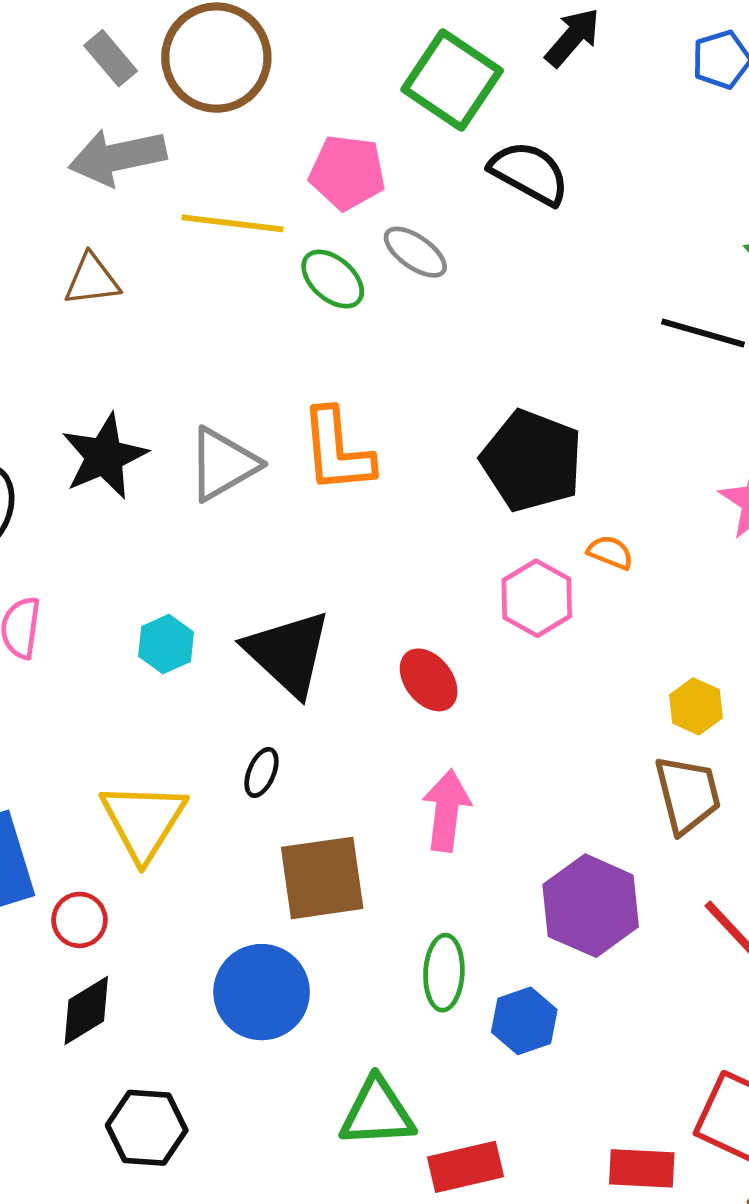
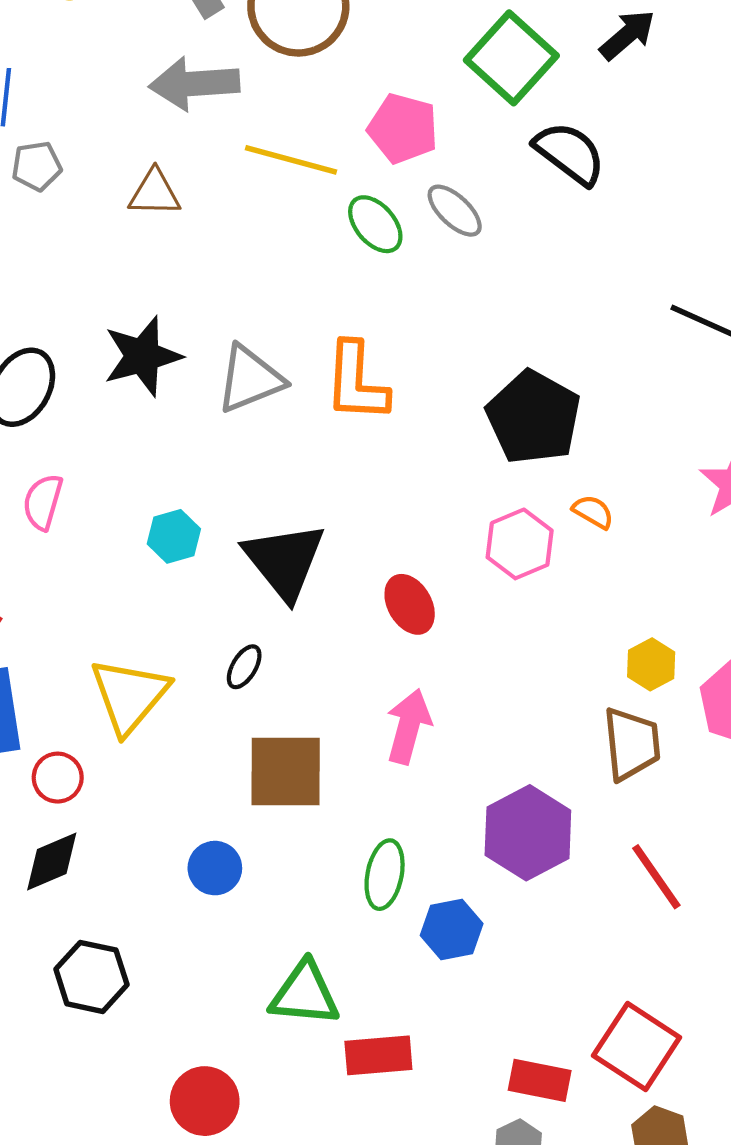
blue circle: (262, 992) -> (215, 868), size x0.6

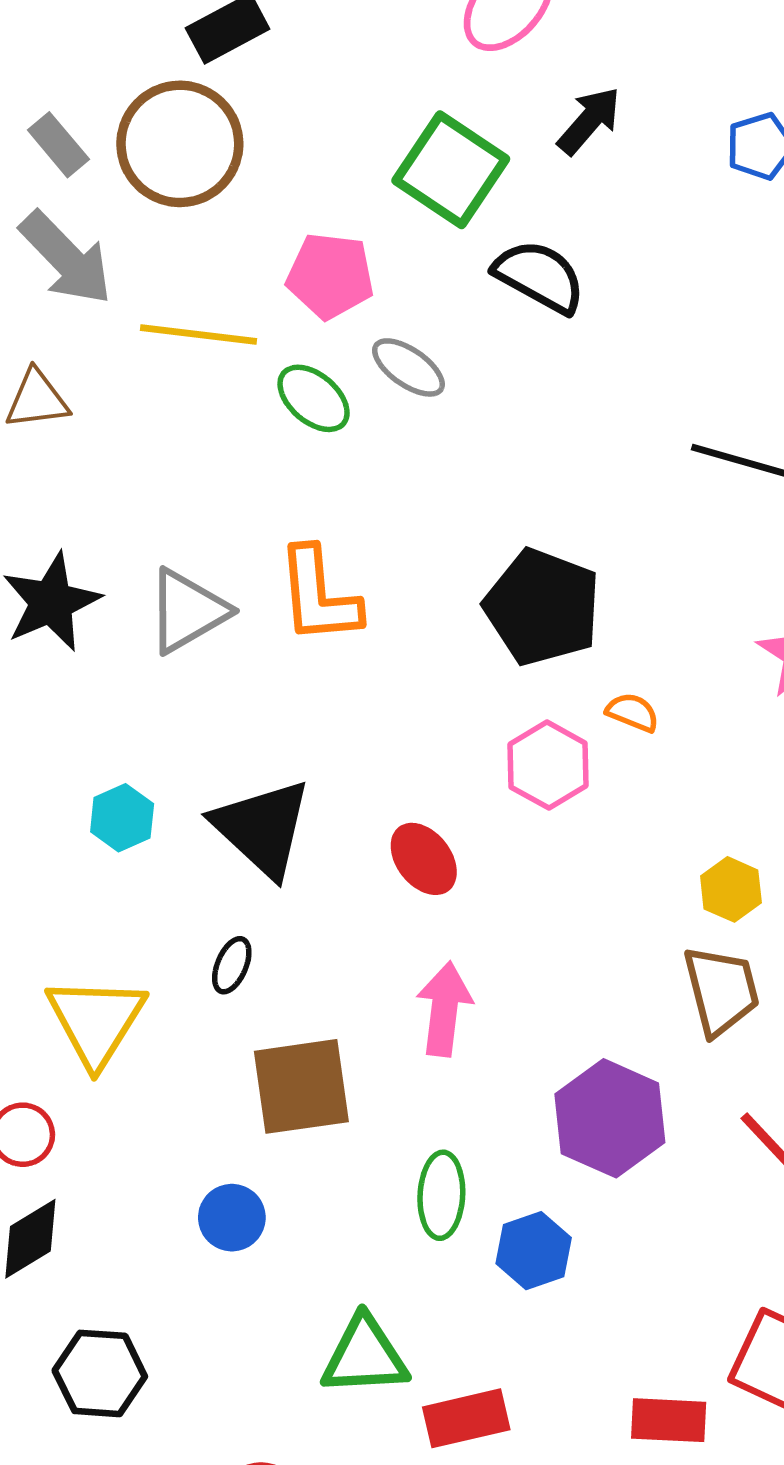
gray arrow: (194, 84) -> (66, 258), turned -122

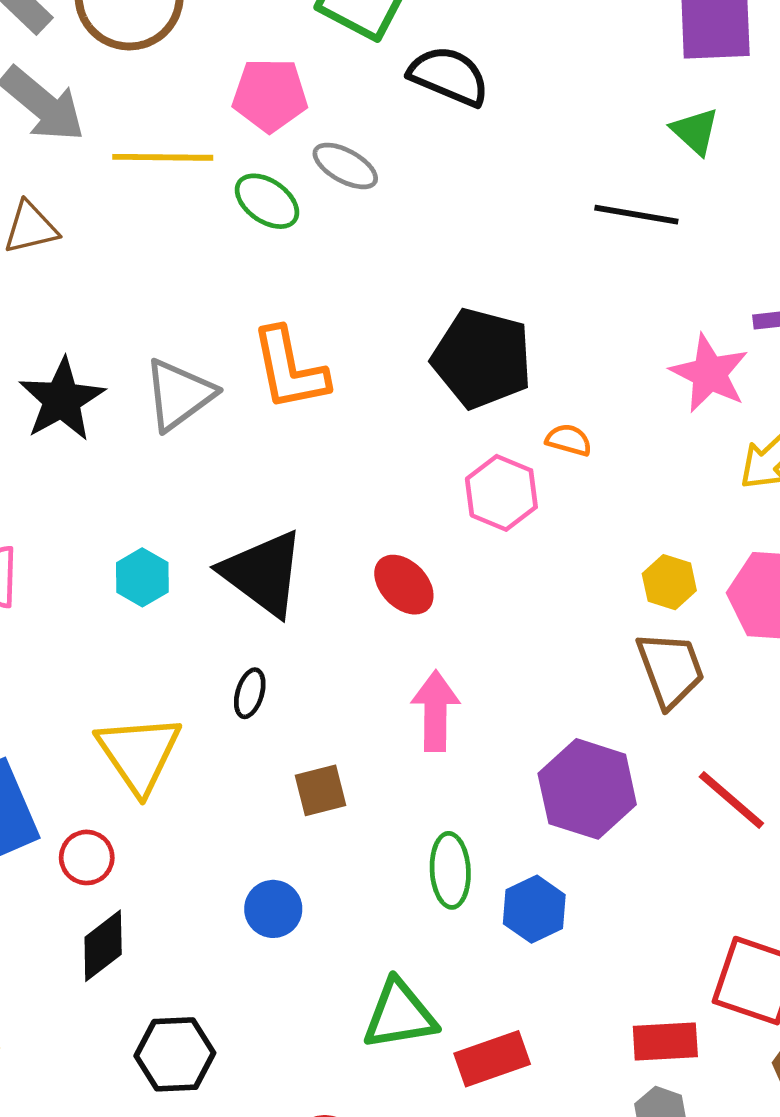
brown square: (301, 1086) -> (321, 790), size x0.6

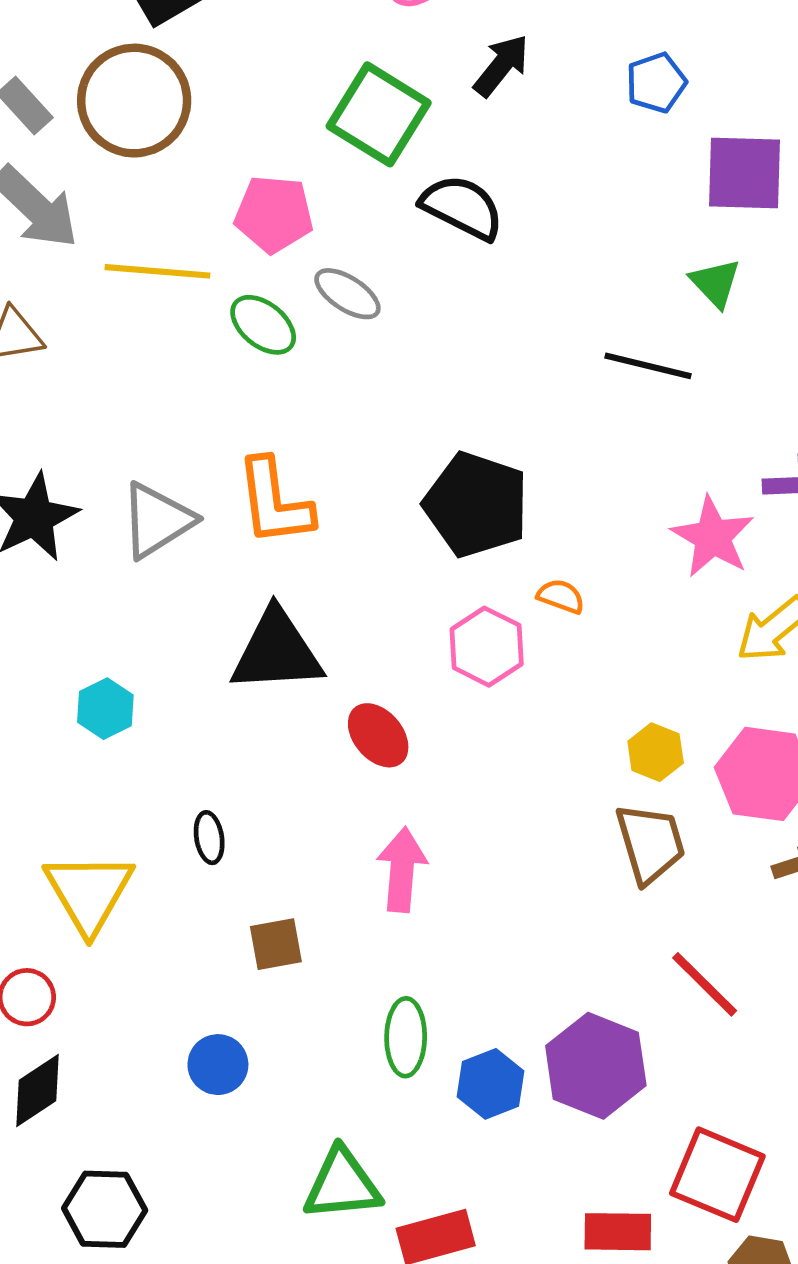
black triangle: (263, 573) -> (277, 651), moved, turned -44
black ellipse: (250, 693) -> (209, 838), turned -30
purple hexagon: (587, 789) -> (596, 1066), moved

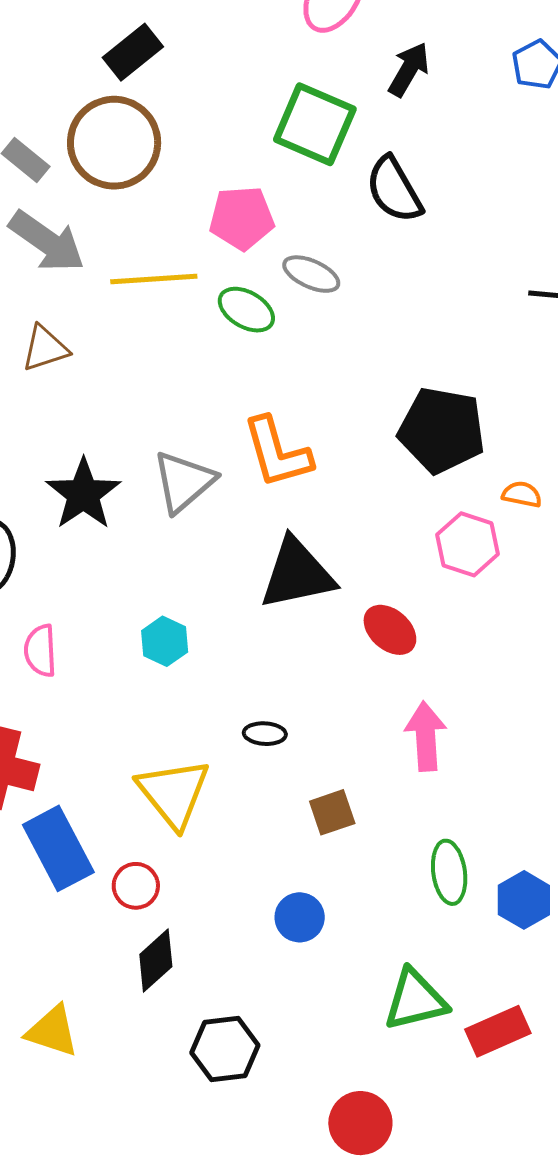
black semicircle: (462, 207) -> (394, 190), turned -138
black ellipse: (209, 838) -> (265, 734), turned -69

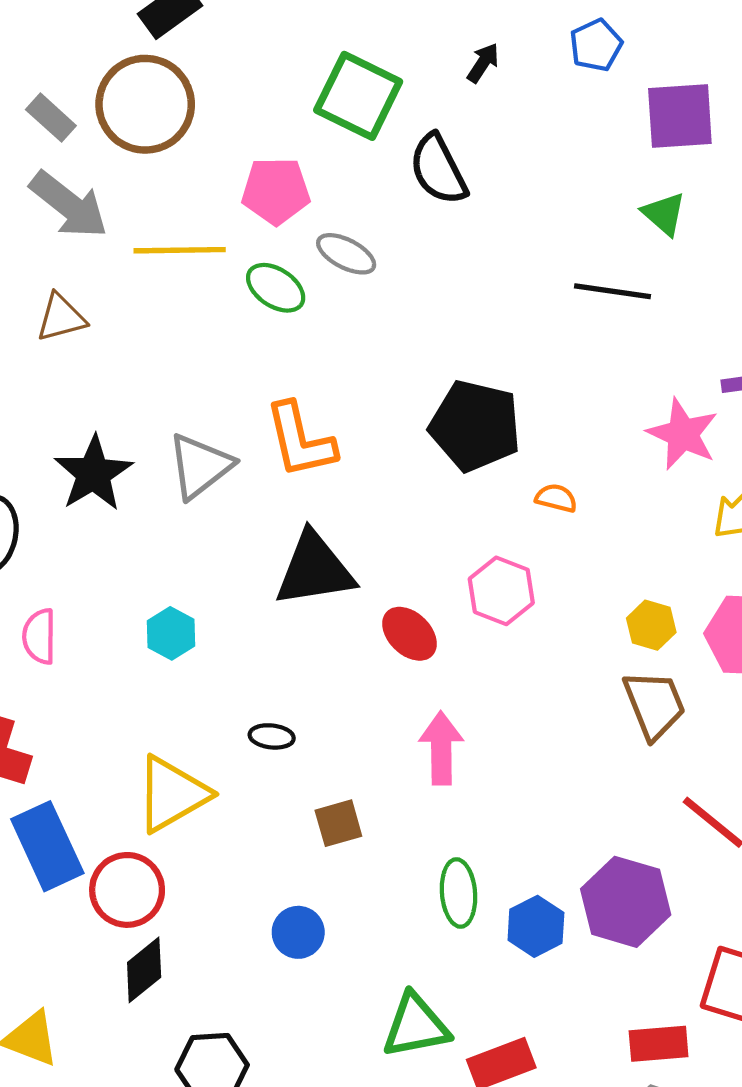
black arrow: (409, 69) -> (483, 63), moved, size x0.7
pink hexagon: (468, 544) -> (501, 591), moved
yellow triangle: (174, 793) -> (172, 794), turned 36
red circle: (136, 886) -> (127, 890), size x1.5

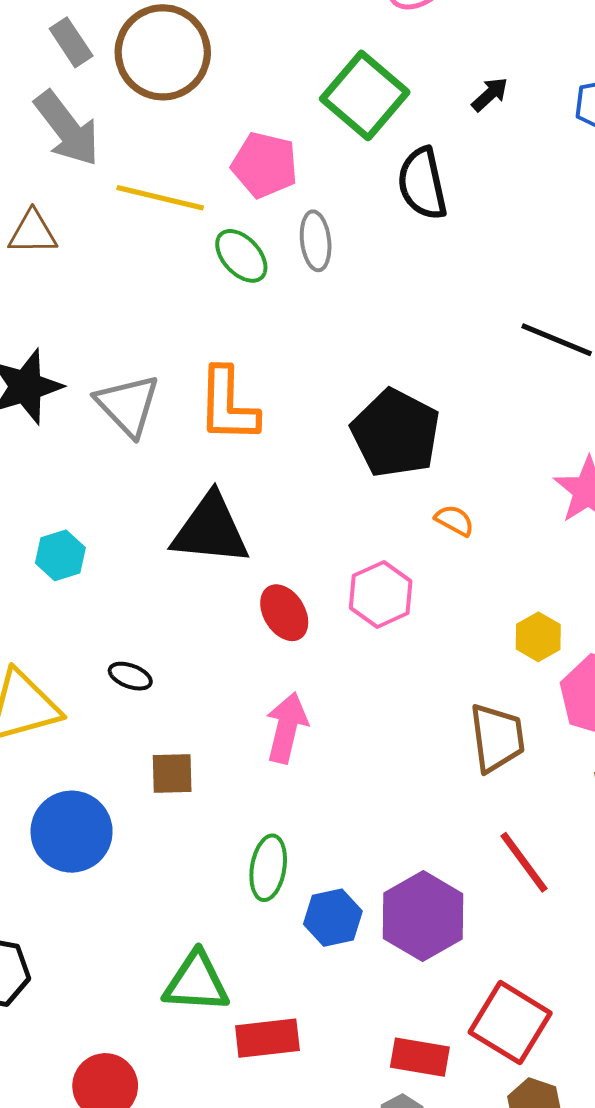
gray ellipse: (346, 254) -> (316, 241), turned 42
gray triangle: (200, 466) -> (128, 405), turned -50
yellow hexagon: (651, 625) -> (538, 637), moved
blue circle: (298, 932) -> (72, 832), moved, size x1.6

